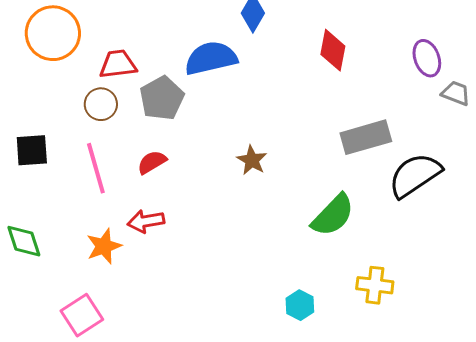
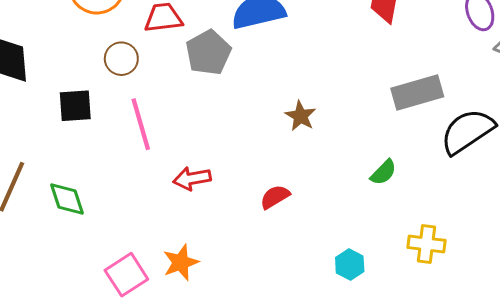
brown circle: (101, 104) -> (121, 59), moved
red semicircle: (152, 162) -> (275, 197), moved
green semicircle: (333, 215) -> (383, 172), size x0.6
orange star: (104, 246) -> (181, 262), moved

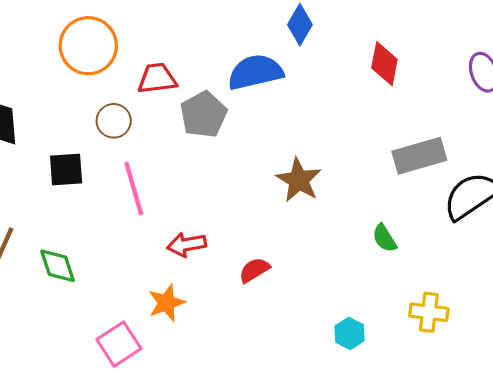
brown star: (301, 116) -> (299, 180), size x1.4
green semicircle: (383, 172) -> (384, 238), turned 104
red semicircle: (275, 197) -> (254, 270), moved
orange star: (181, 262) -> (167, 303), moved

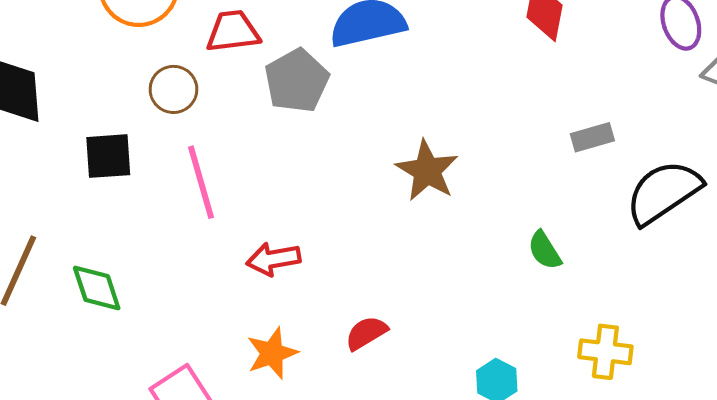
gray rectangle: (419, 156) -> (592, 137), size x0.6
red semicircle: (254, 270) -> (366, 333), moved
orange star: (167, 303) -> (272, 353), moved

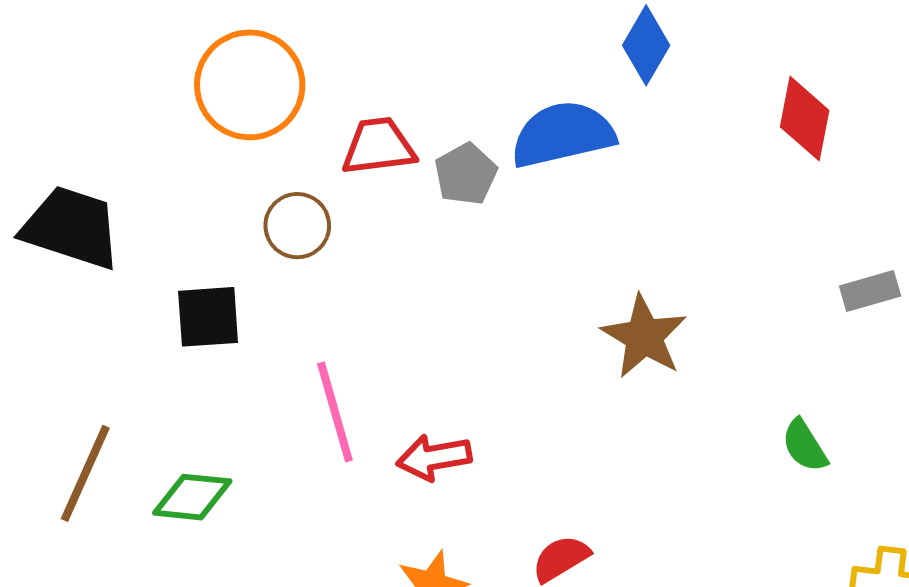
gray pentagon: (297, 81) -> (466, 174), moved, size x0.7
pink line: (201, 182) -> (335, 412), moved
green diamond: (97, 288) -> (192, 497), turned -66

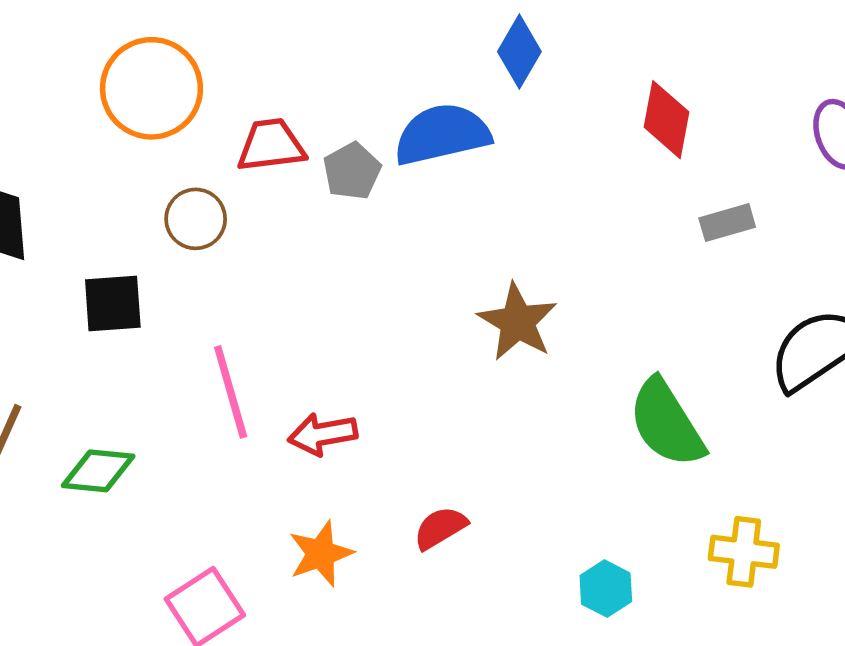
gray rectangle: (870, 291) -> (727, 223), moved
green semicircle: (805, 446) -> (667, 423), size x1.8

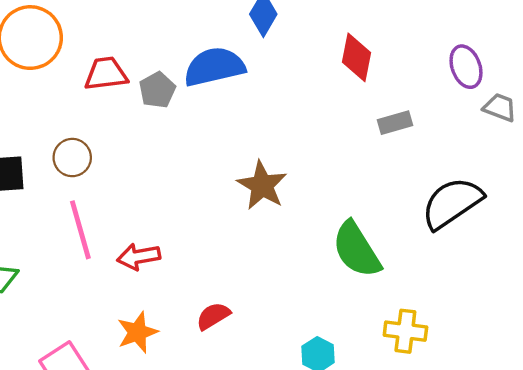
brown circle: (196, 219) -> (72, 158), moved

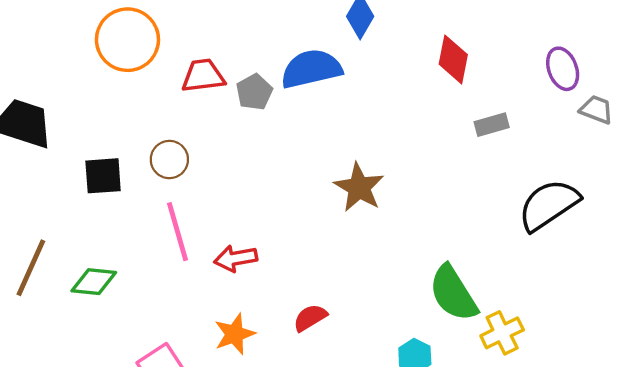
green semicircle: (356, 250) -> (453, 293), moved
yellow cross: (405, 331) -> (502, 333), turned -33

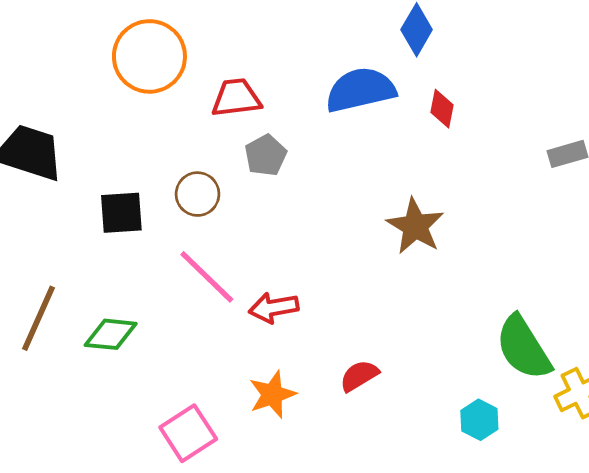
red diamond: (453, 59) -> (442, 109), moved, size x0.7
gray pentagon: (254, 92) -> (266, 155), moved
pink line: (178, 232) -> (207, 277), turned -30

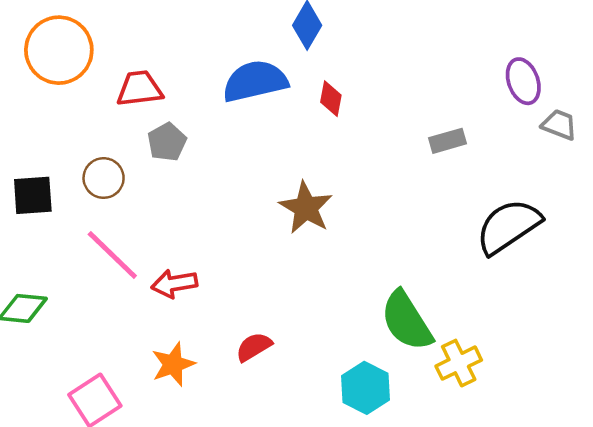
cyan hexagon: (479, 420) -> (366, 388), size x1.4

